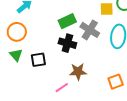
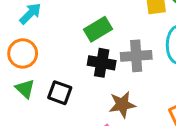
gray cross: (90, 30) -> (136, 56), moved, turned -30
black square: (38, 60) -> (60, 93), turned 35

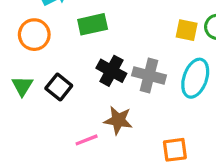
green rectangle: (98, 29) -> (93, 24), moved
green triangle: (25, 89) -> (22, 86), moved

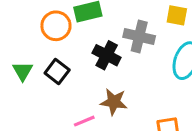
orange circle: (34, 35) -> (56, 26), moved
gray cross: (149, 75) -> (139, 37), moved

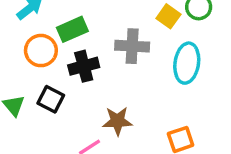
yellow square: (177, 15) -> (168, 16), turned 35
black cross: (107, 55) -> (84, 66), moved, turned -32

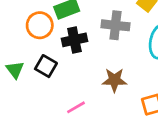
brown star: (117, 121) -> (114, 80), moved

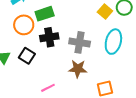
gray cross: (115, 25) -> (80, 42), moved

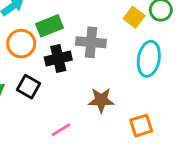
gray cross: (80, 42) -> (91, 42), moved

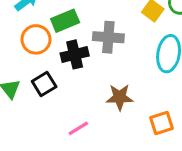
black square: (28, 87) -> (44, 84), turned 30

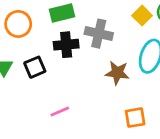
orange circle: (36, 39) -> (18, 24), moved
brown star: (120, 97) -> (117, 73), moved

